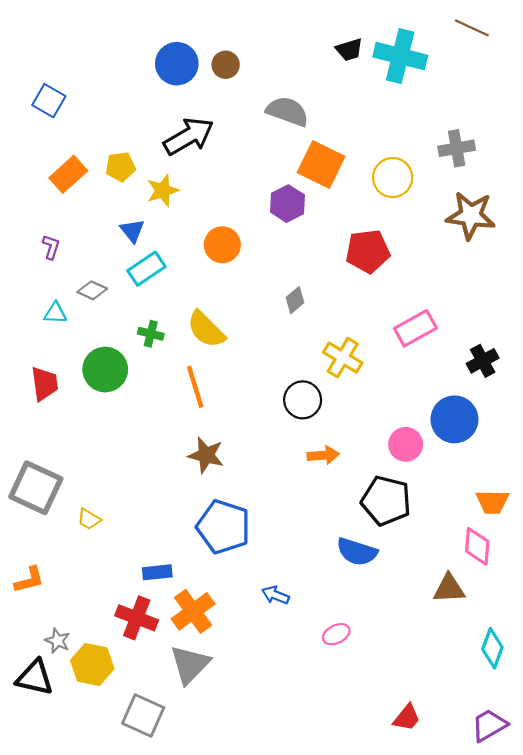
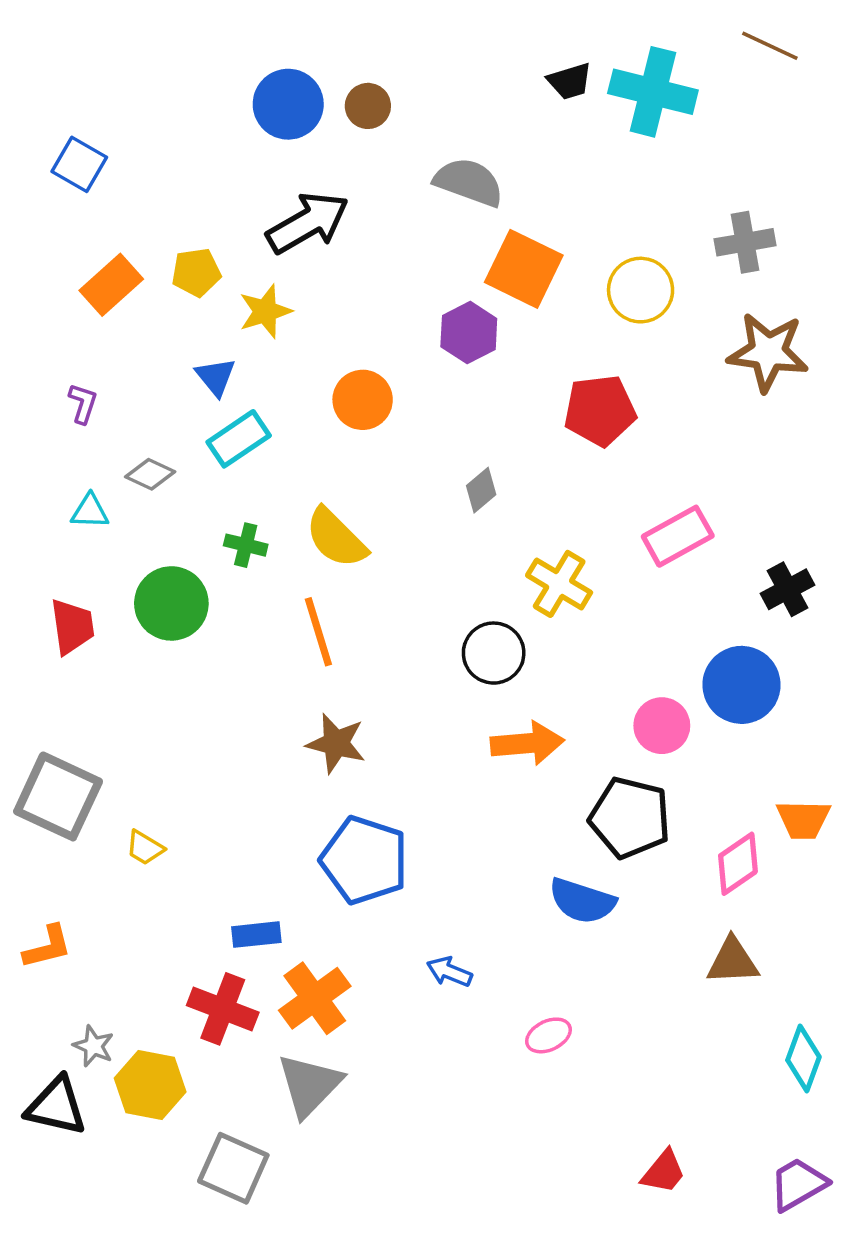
orange arrow: (323, 455) -> (527, 743), size x1.4
pink diamond: (477, 546) -> (738, 864), moved, turned 51

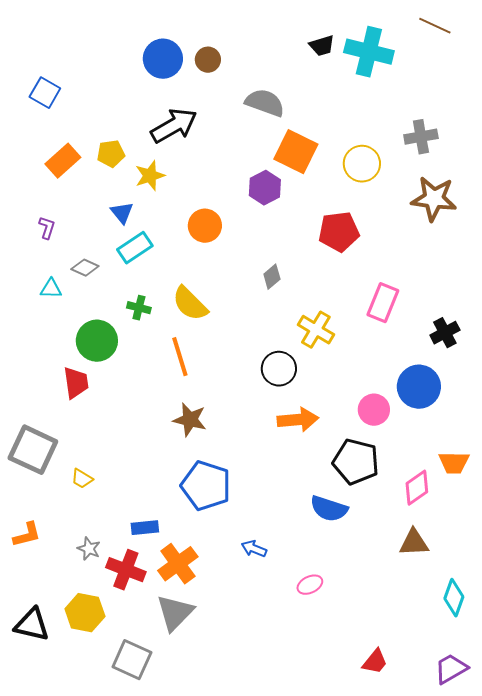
pink rectangle: (678, 536) -> (383, 303), turned -39
red trapezoid: (72, 626) -> (76, 383), moved
gray star: (93, 1046) -> (89, 549), moved

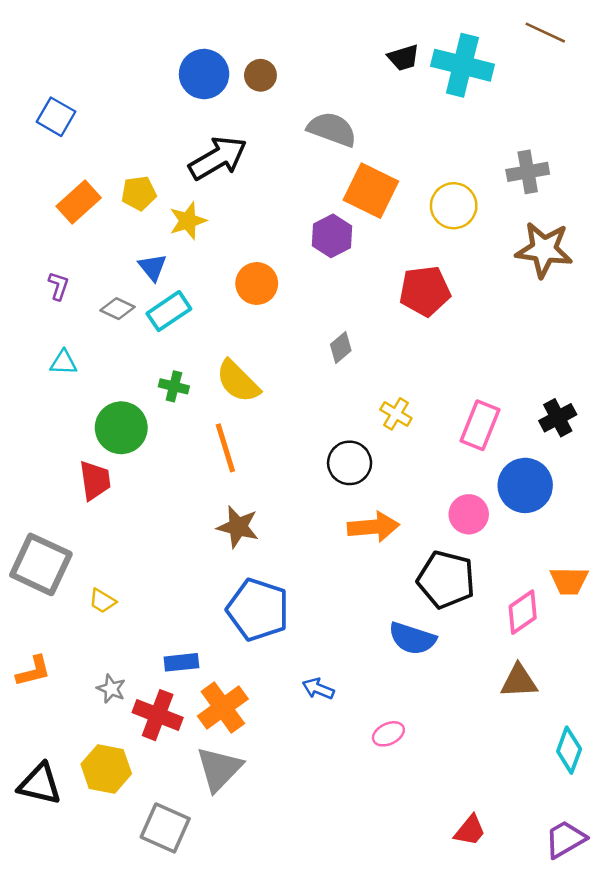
gray diamond: (85, 268) -> (117, 309), moved
pink rectangle: (383, 303) -> (480, 425), moved
yellow cross: (316, 330) -> (396, 414), size x0.7

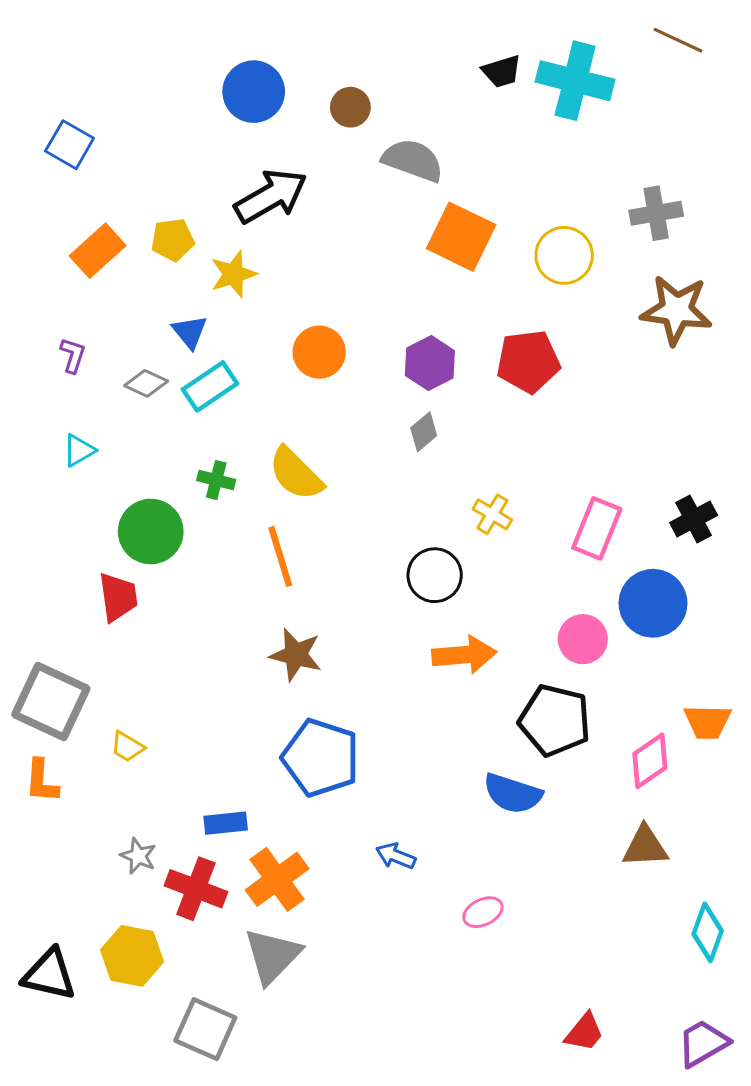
brown circle: (260, 75) -> (350, 107), moved
purple hexagon: (332, 236) -> (430, 363), moved
cyan triangle: (64, 363) -> (79, 450), turned -32
orange L-shape: (33, 671) -> (42, 781), moved, turned 108

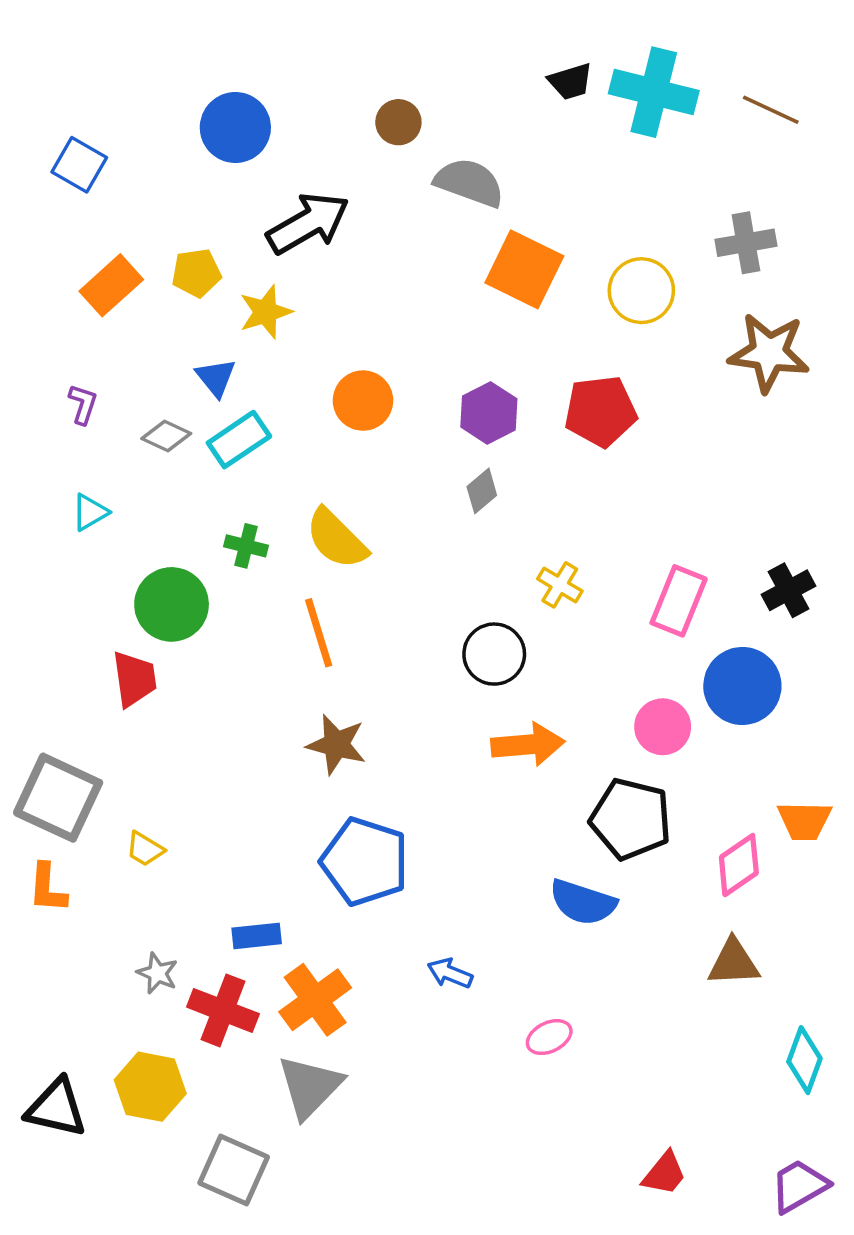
brown line: (678, 40) -> (771, 110), moved
blue circle: (254, 92) -> (235, 128), moved

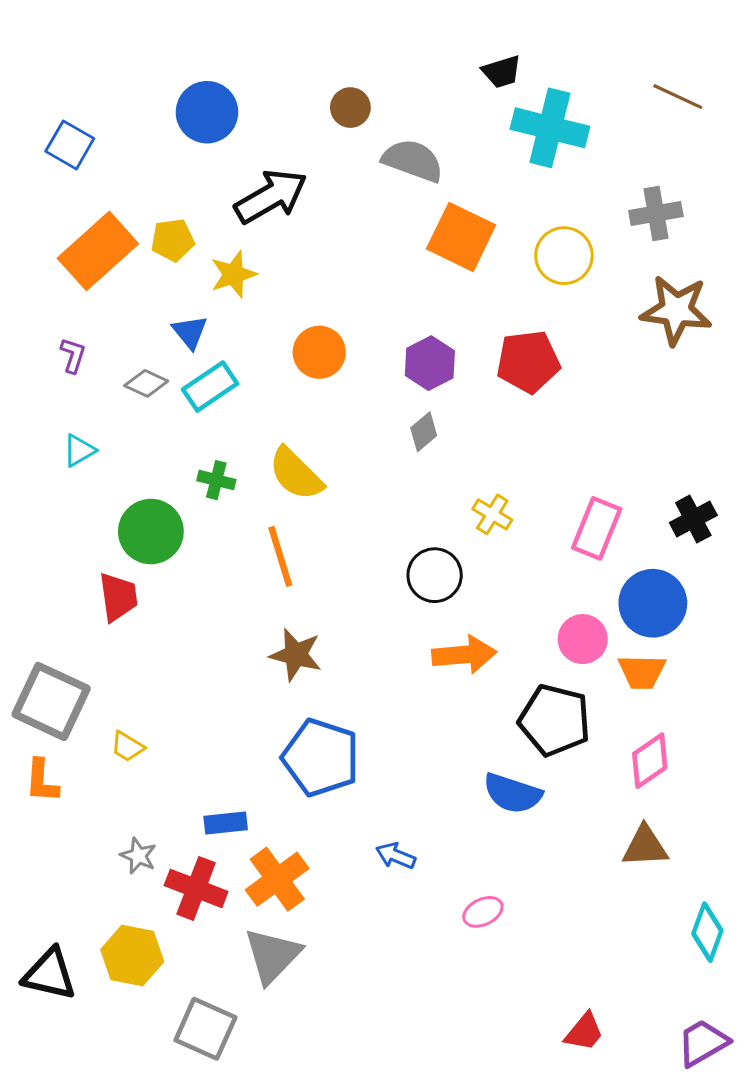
cyan cross: (654, 92) -> (550, 128), moved
orange rectangle: (111, 285) -> (98, 251), size x1.4
orange trapezoid: (804, 821) -> (642, 672), moved

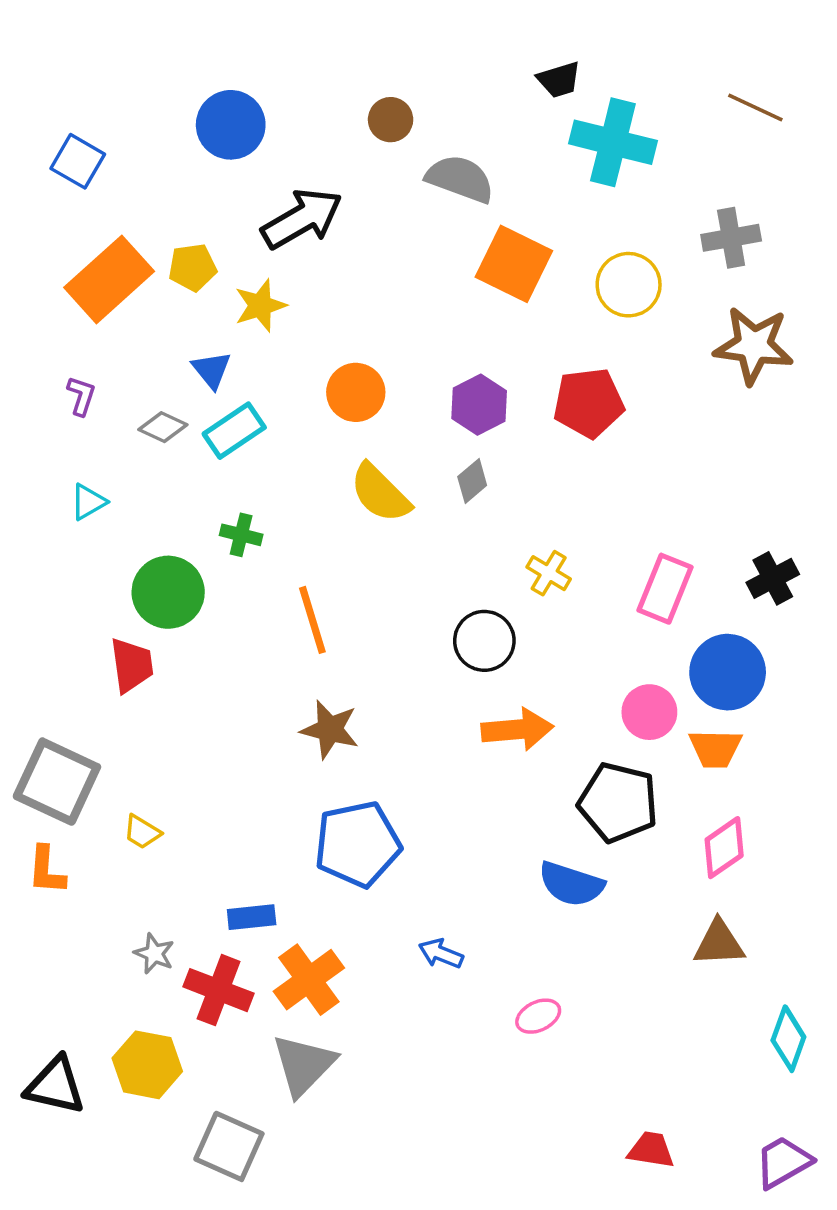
yellow semicircle: (296, 474) -> (380, 493), moved
blue pentagon: (321, 758) -> (358, 844), turned -30
red trapezoid: (584, 1032) -> (651, 1150), turned -120

